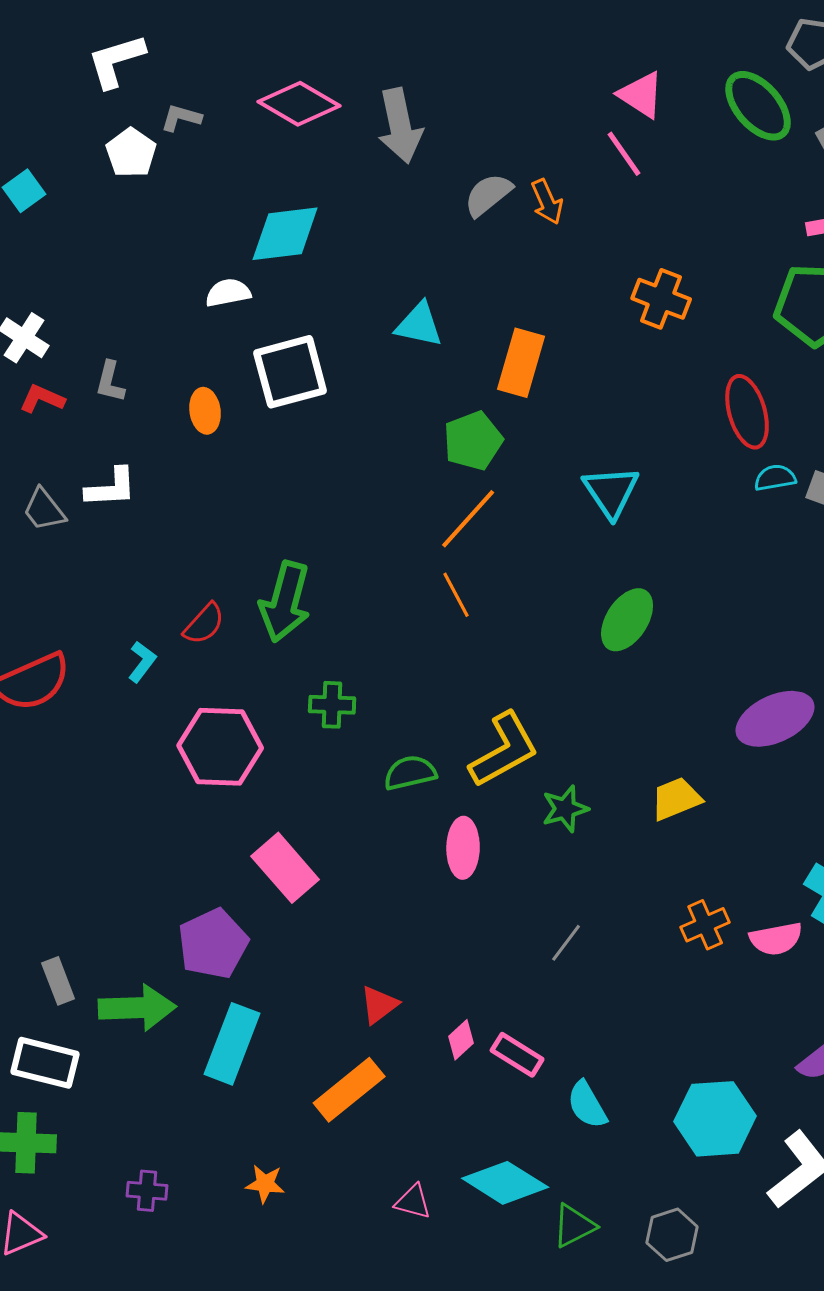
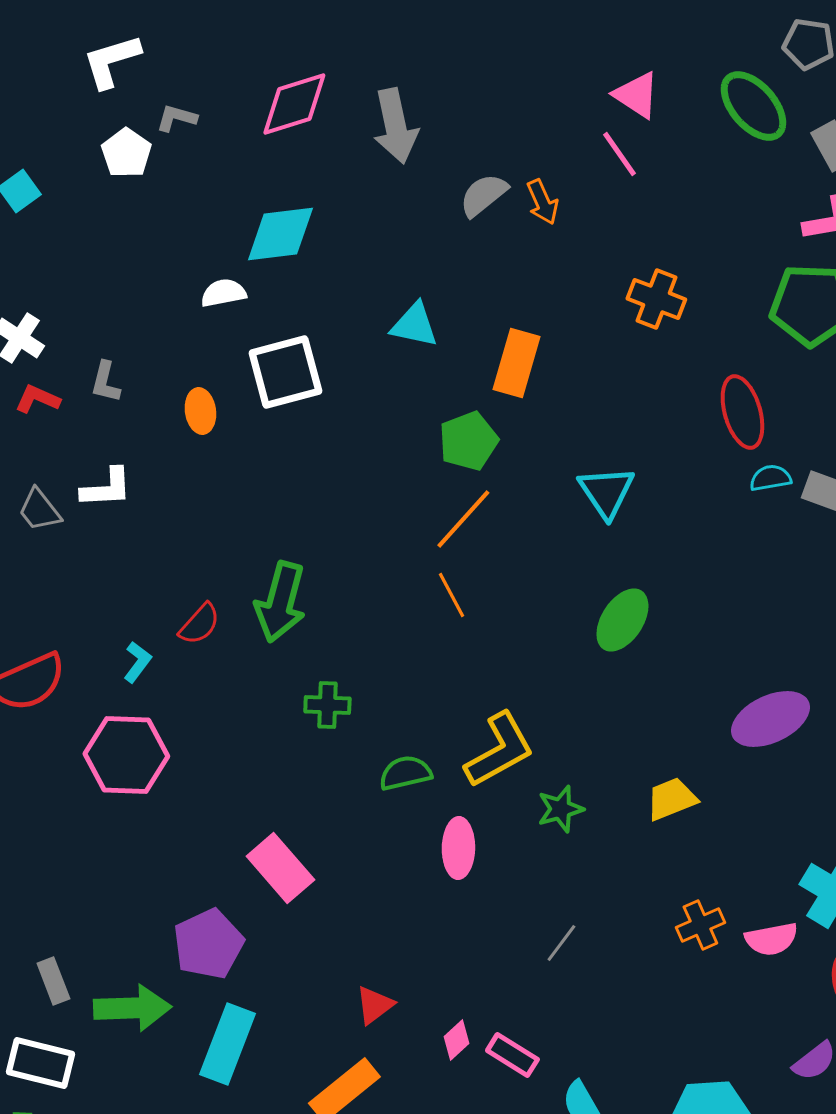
pink diamond: (299, 104) -> (294, 104), turned -48
pink hexagon: (220, 747) -> (126, 755), moved

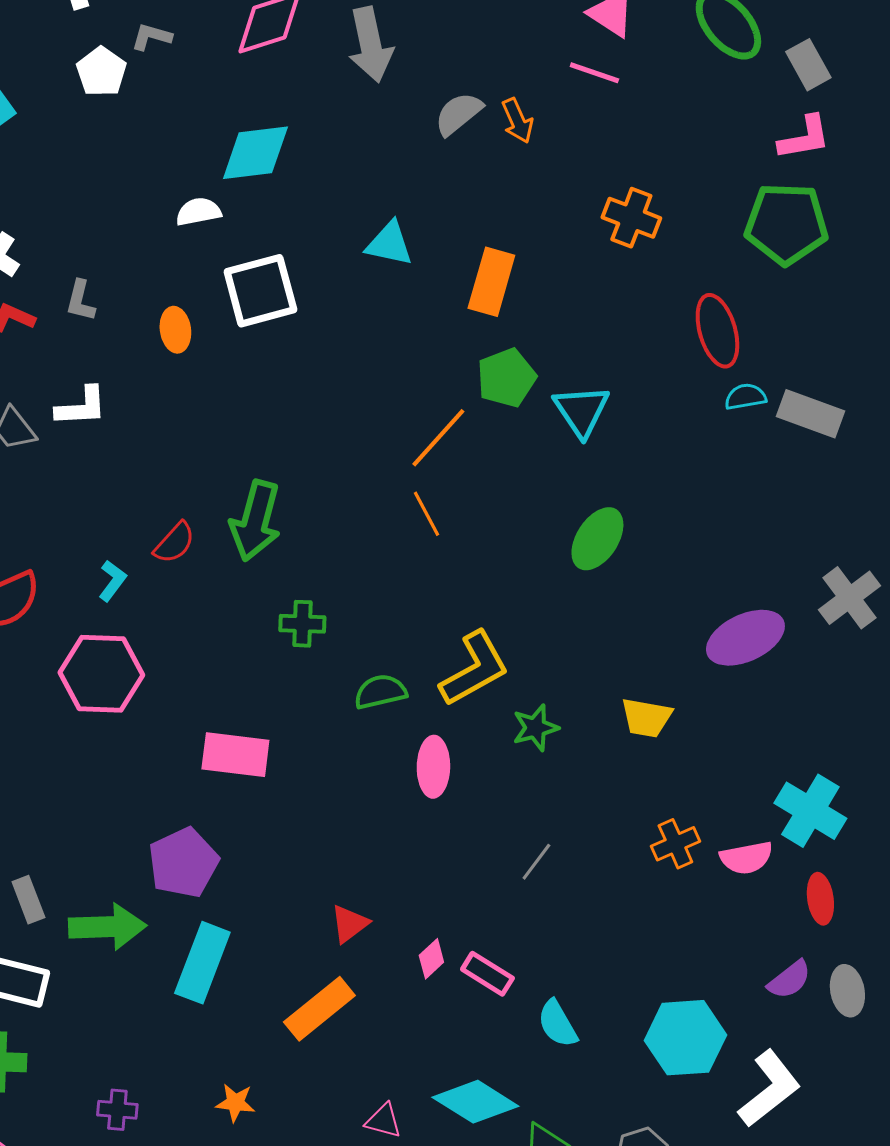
pink line: (619, 154) -> (594, 73), turned -36
green pentagon: (468, 441) -> (506, 378), moved
yellow trapezoid: (671, 799) -> (646, 718), turned -148
pink rectangle: (280, 868) -> (235, 755), moved, turned -42

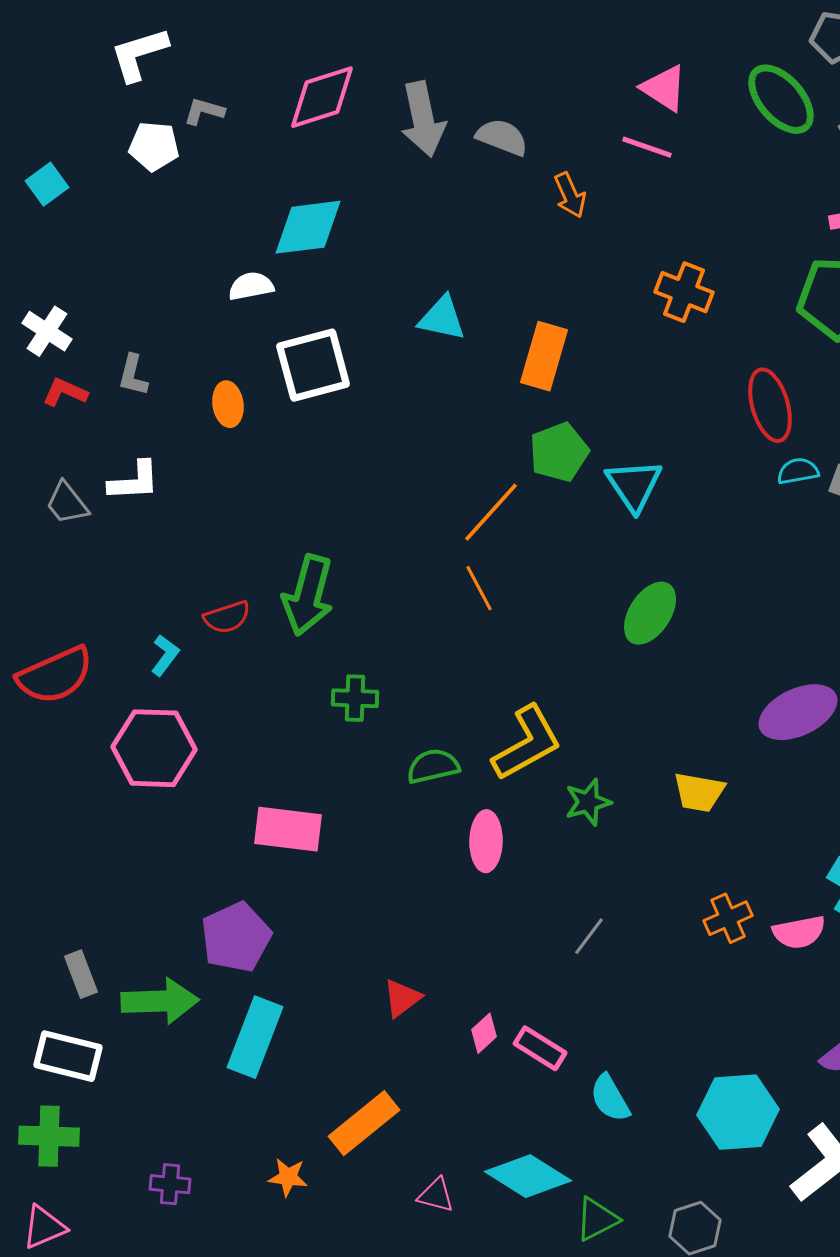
white pentagon: (101, 72) -> (154, 146), turned -30
gray semicircle: (458, 114) -> (502, 137), moved, turned 60
red semicircle: (174, 543) -> (227, 617), turned 30
orange rectangle: (319, 1009) -> (364, 1123), moved

